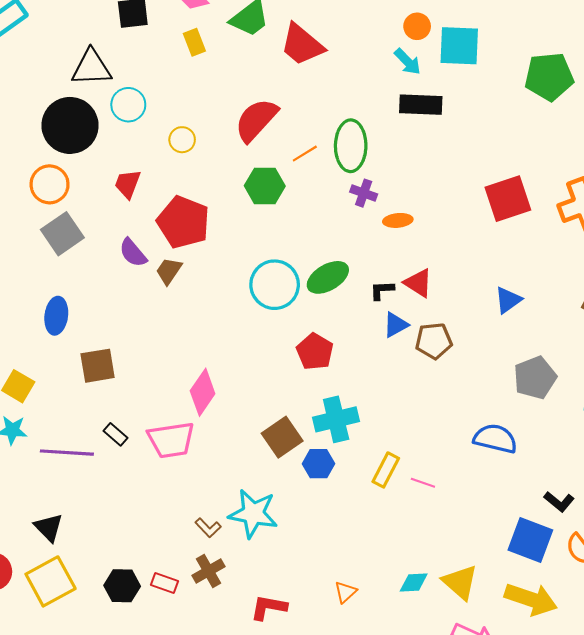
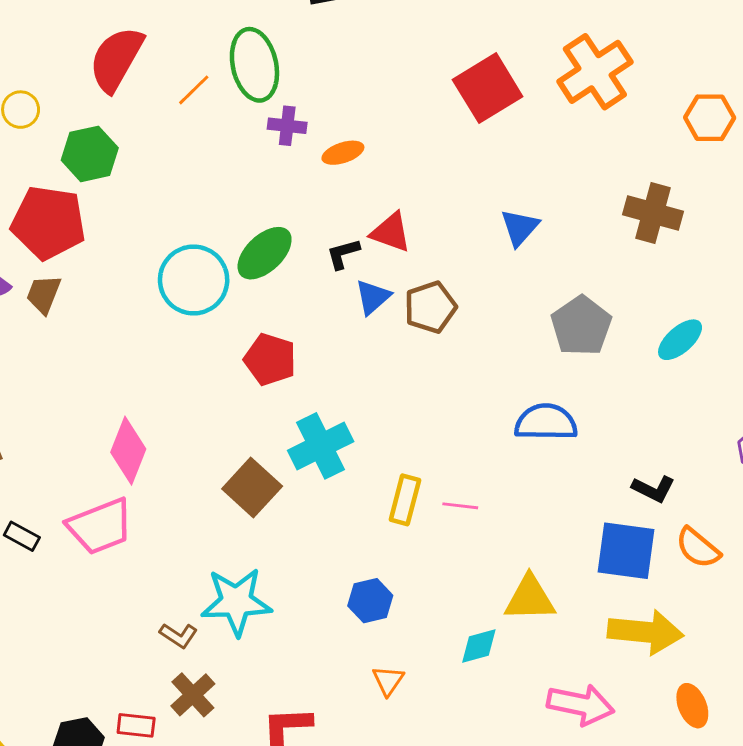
green hexagon: (265, 186) -> (90, 154), moved
blue hexagon: (319, 464) -> (370, 601), moved
yellow triangle: (460, 582) -> (530, 598), moved, turned -30

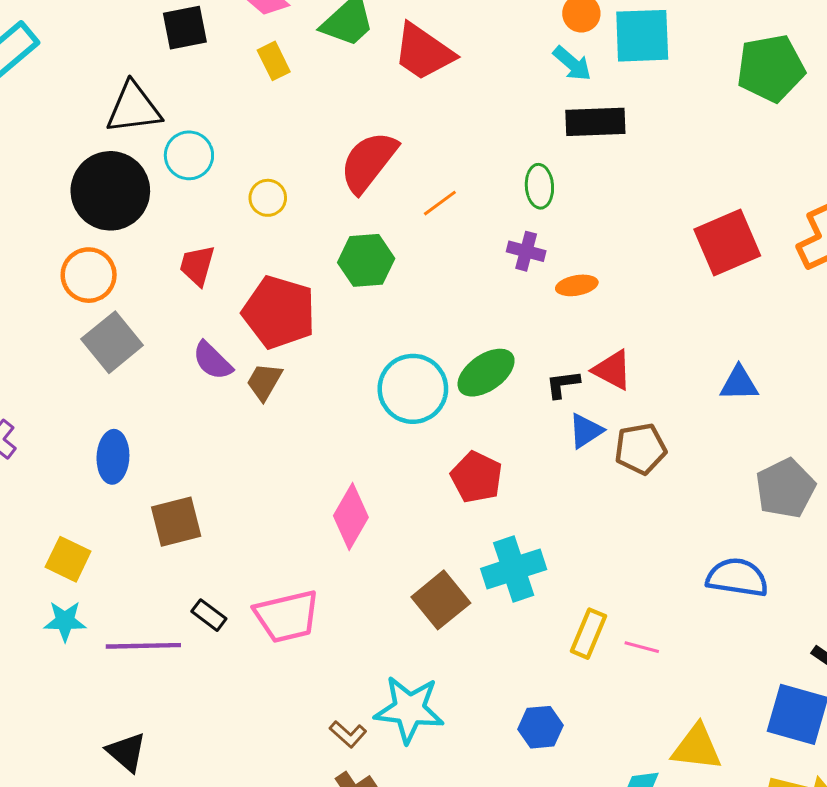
green ellipse: (254, 65) -> (539, 186), moved, size x0.6
green hexagon: (90, 154) -> (366, 260), moved
blue triangle: (520, 228) -> (739, 383), turned 39
pink diamond: (128, 451) -> (351, 517), moved

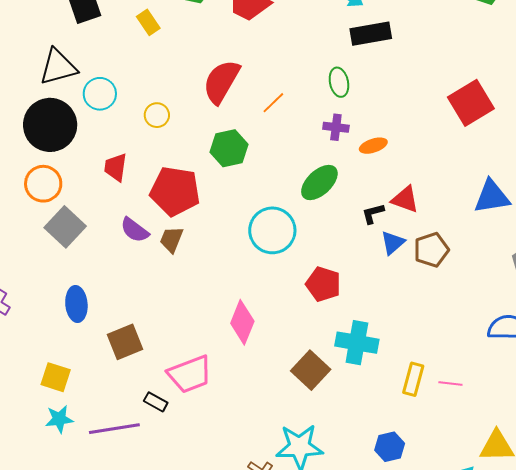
green ellipse: (486, 373) -> (319, 183), moved
blue triangle: (739, 383) -> (492, 197), size x1.4
cyan cross: (514, 569) -> (357, 343), turned 36
pink trapezoid: (287, 616) -> (190, 374), moved

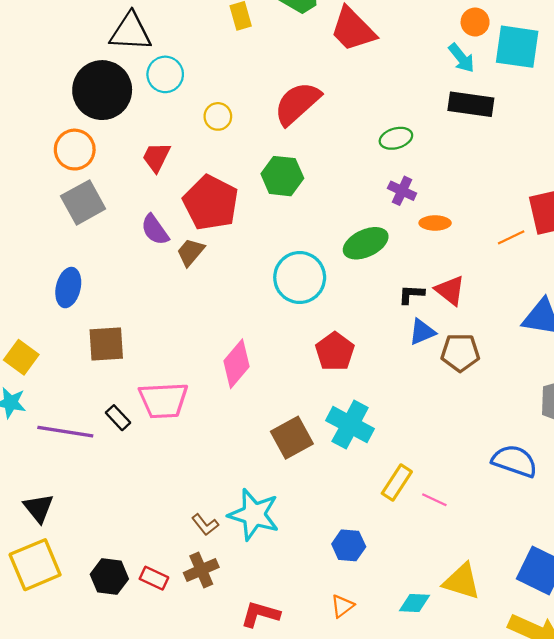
green ellipse: (339, 82) -> (396, 138), moved, turned 68
orange line: (273, 103) -> (511, 237), moved

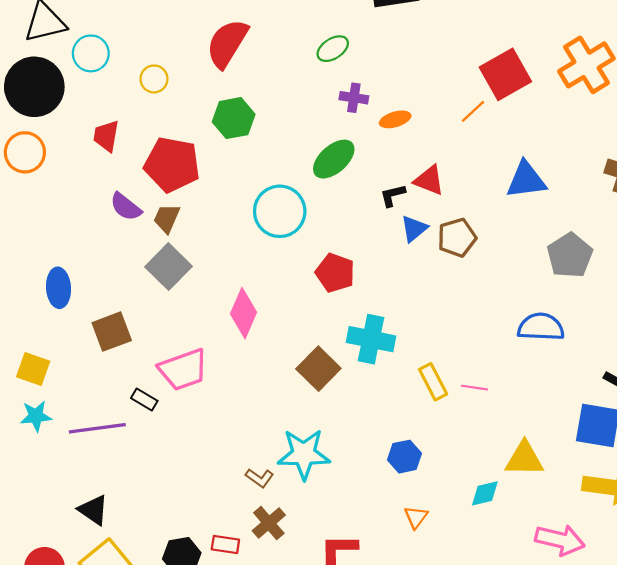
gray square: (83, 202) -> (169, 267), moved
yellow rectangle: (397, 482) -> (433, 382), turned -44

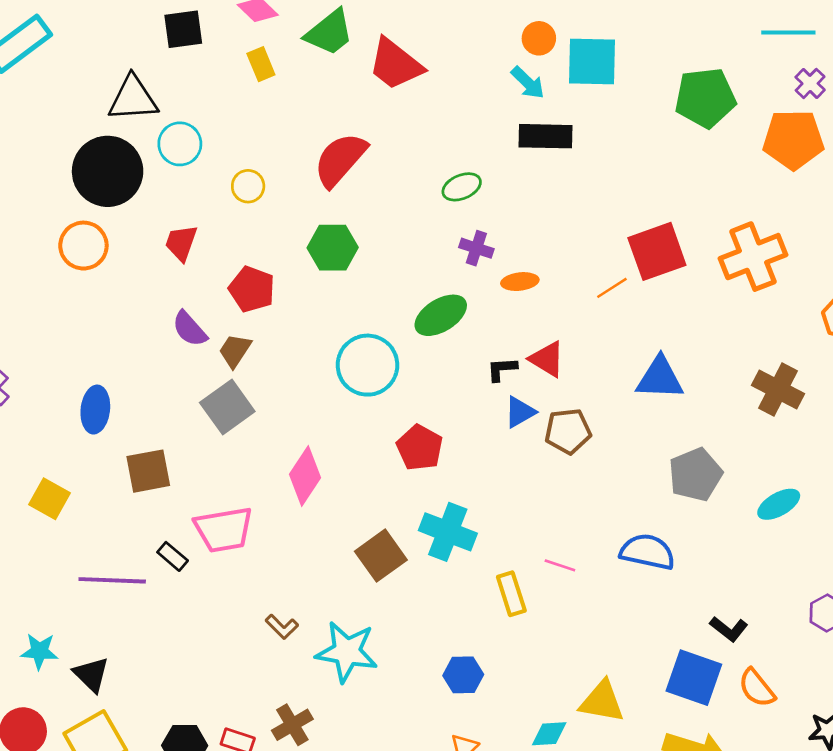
red pentagon: (172, 165) -> (252, 289), size x0.7
pink line: (474, 388) -> (560, 565), moved
cyan star: (36, 416) -> (39, 651), moved
brown L-shape: (260, 478) -> (282, 627), moved

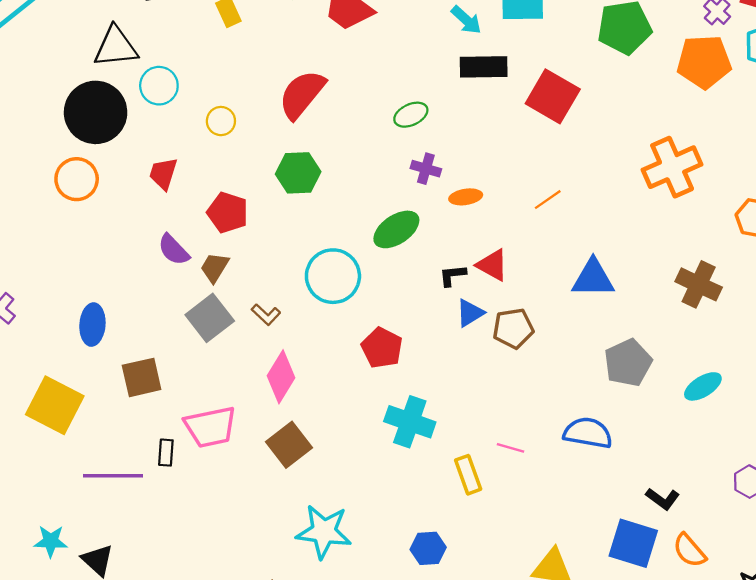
red square: (657, 251) -> (553, 96), moved, turned -38
yellow square: (50, 499) -> (55, 405), size x1.6
black rectangle: (173, 556) -> (166, 453), turned 56
brown square: (381, 556) -> (289, 445), moved
brown L-shape: (282, 627) -> (266, 315), moved

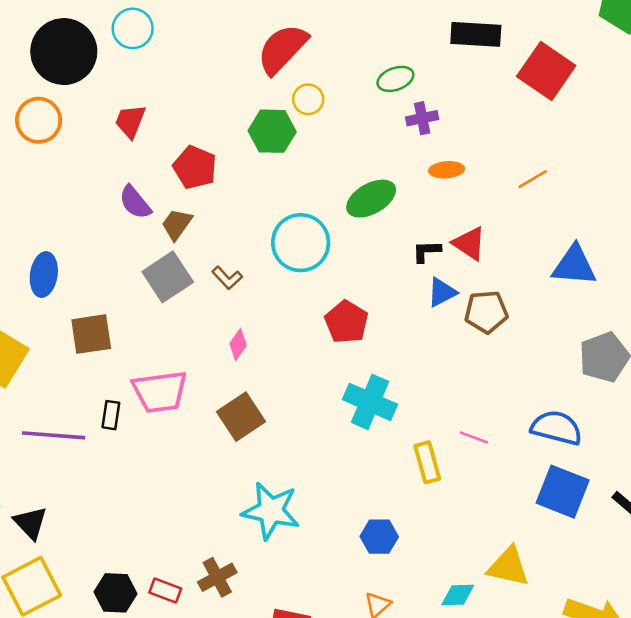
yellow circle: (221, 121) -> (308, 99), moved
purple cross: (426, 169) -> (422, 118), moved, turned -32
pink diamond: (281, 377) -> (238, 344), size x0.6
blue square: (633, 543) -> (563, 492), moved

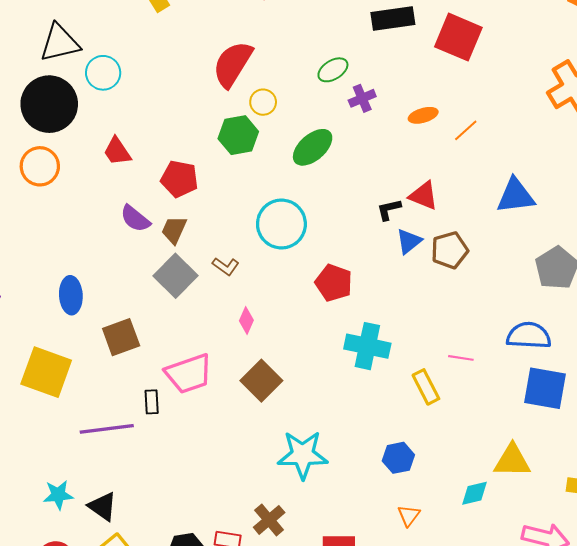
red trapezoid: (130, 121) -> (117, 151), turned -44
orange ellipse: (447, 170) -> (423, 115), moved
green ellipse: (371, 199) -> (313, 147), moved

